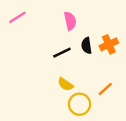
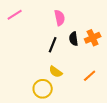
black line: (62, 53) -> (53, 45), turned -42
yellow circle: (80, 104) -> (43, 89), moved

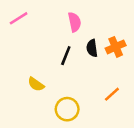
yellow semicircle: (56, 72) -> (36, 84), moved
yellow circle: (43, 89) -> (67, 109), moved

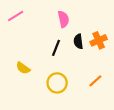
yellow semicircle: (36, 84) -> (23, 68), moved
yellow circle: (67, 109) -> (57, 83), moved

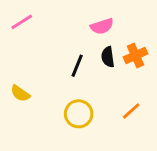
pink semicircle: (63, 19) -> (102, 26), moved, turned 84
yellow semicircle: (23, 68) -> (20, 93), moved

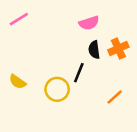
black line: (77, 66) -> (79, 73), moved
yellow circle: (79, 114) -> (57, 89), moved

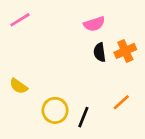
black line: (79, 73) -> (83, 117), moved
yellow circle: (57, 89) -> (55, 110), moved

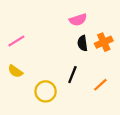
pink line: (20, 20) -> (16, 41), moved
black line: (83, 117) -> (72, 75), moved

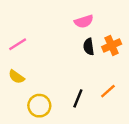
black line: (72, 75) -> (78, 98), moved
yellow circle: (46, 91) -> (39, 106), moved

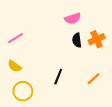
black line: (78, 98) -> (58, 77), moved
yellow circle: (39, 106) -> (23, 91), moved

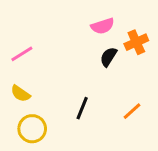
orange cross: (97, 39) -> (136, 42), moved
black semicircle: (77, 40) -> (108, 57), turned 40

